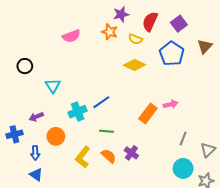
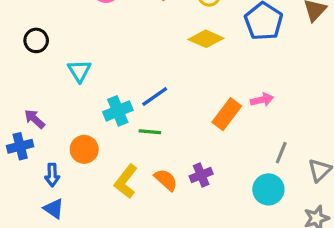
purple arrow: (36, 117) -> (35, 119), moved, turned 64
green line: (107, 131) -> (150, 132), moved
purple cross: (131, 153) -> (201, 175), turned 32
cyan circle: (183, 168) -> (268, 189), moved

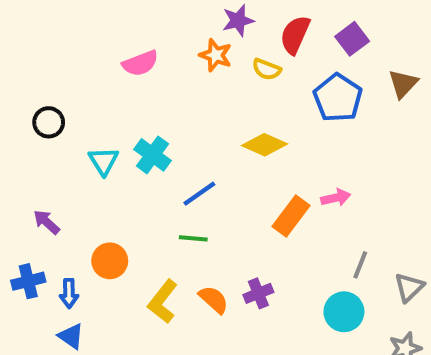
yellow diamond: (206, 39) -> (265, 145), moved
cyan cross: (118, 111) -> (153, 155), moved, turned -32
blue cross: (20, 146) -> (28, 281), moved

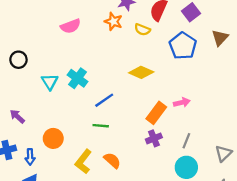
gray line: (360, 265) -> (186, 141), moved
purple cross: (258, 293) -> (154, 138), moved

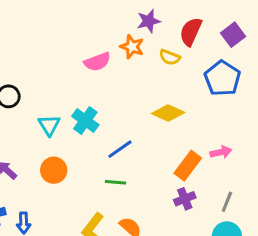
pink semicircle: (71, 26) -> (97, 62), moved
orange circle: (53, 138) -> (54, 170), moved

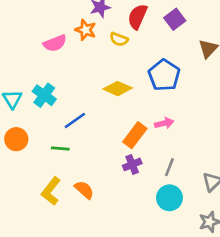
blue pentagon: (222, 78) -> (164, 75), moved
green line: (115, 182) -> (60, 148), moved

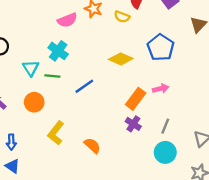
cyan cross: (44, 95) -> (58, 51), moved
green line: (60, 148) -> (52, 76), moved
purple cross: (132, 164) -> (133, 124), turned -35
yellow L-shape: (51, 191) -> (56, 133), moved

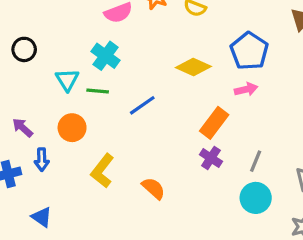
pink arrow: (161, 89) -> (246, 89), moved
blue arrow: (11, 142) -> (42, 160), moved

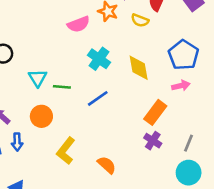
cyan cross: (106, 56) -> (99, 59), moved
yellow diamond: (193, 67) -> (139, 68), turned 56

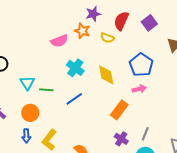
purple cross: (153, 141) -> (121, 139), moved
blue arrow: (17, 142) -> (26, 136), moved

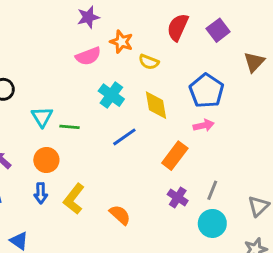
purple star: (93, 14) -> (88, 17), moved
yellow semicircle: (107, 38) -> (149, 62), moved
blue line: (74, 99) -> (124, 137), moved

